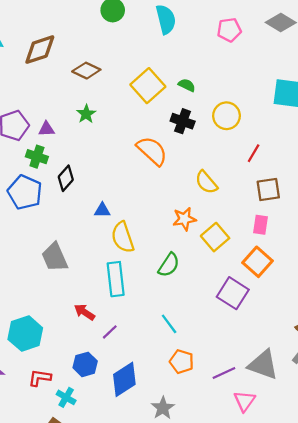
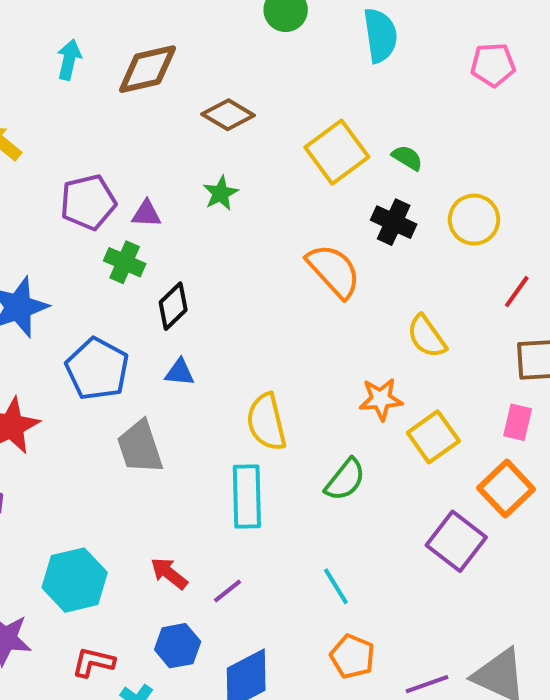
blue pentagon: (25, 192) -> (97, 369), moved
blue triangle: (102, 210) -> (180, 372), moved
red arrow: (84, 312) -> (169, 573), moved

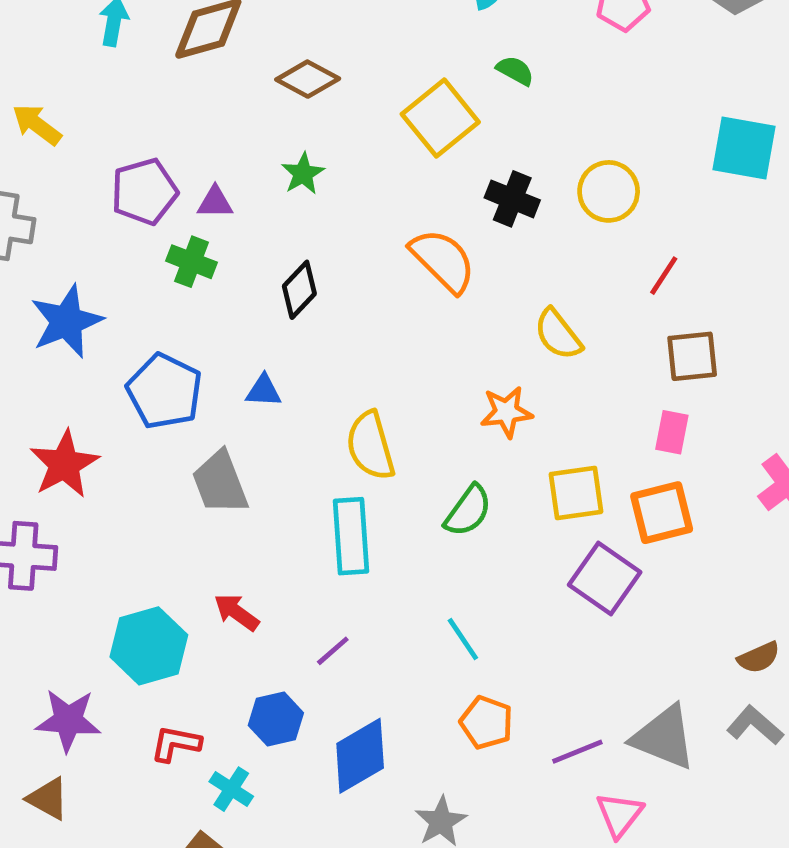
green semicircle: (407, 158) -> (515, 71), moved
black diamond: (173, 306) -> (299, 290), moved
yellow square: (433, 437) -> (576, 493), moved, turned 30
orange square: (506, 489) -> (662, 513), turned 32
red arrow: (169, 573) -> (236, 612), moved

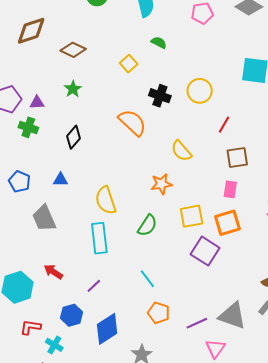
yellow square: (440, 118) -> (129, 64), size x0.6
blue pentagon: (164, 391) -> (19, 182), size x0.7

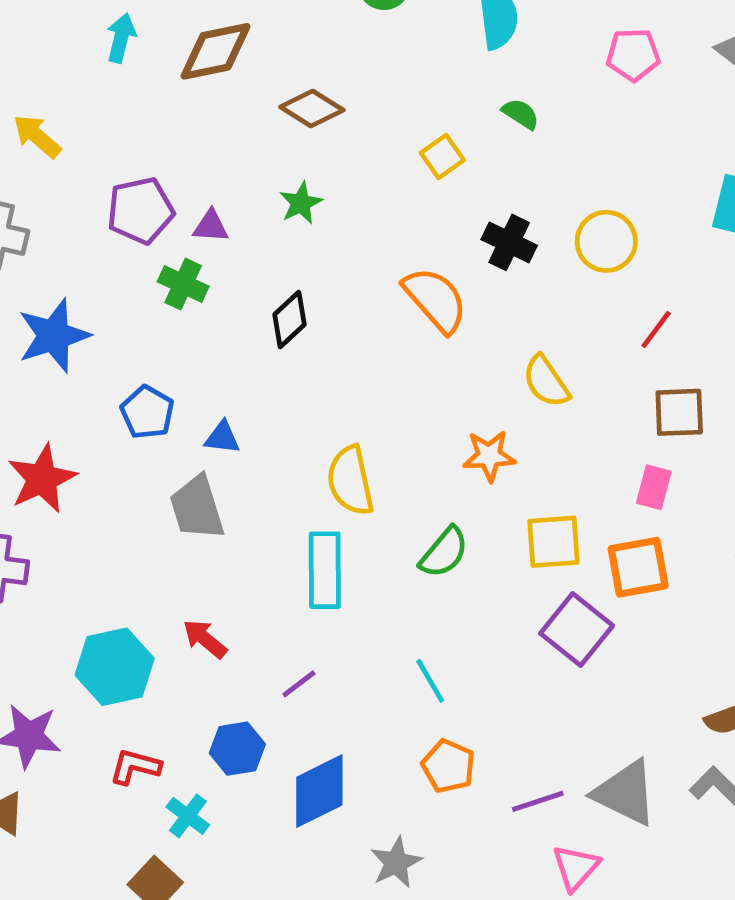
blue triangle: (60, 180) -> (222, 438), moved

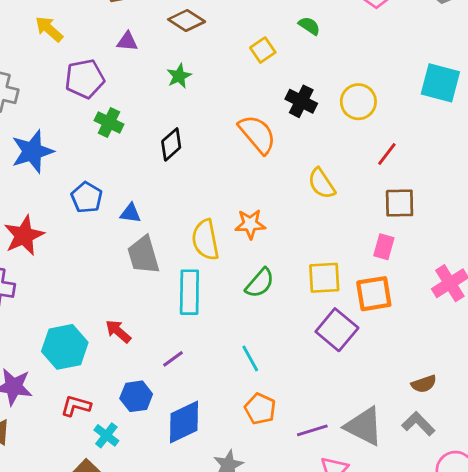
yellow arrow: (37, 136) -> (49, 29), moved
purple triangle: (211, 226) -> (127, 42), moved
orange star: (489, 456) -> (250, 224), moved
gray trapezoid: (197, 508) -> (143, 255), moved

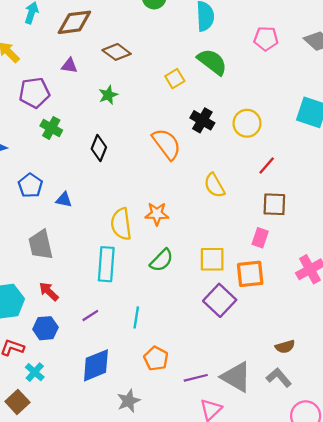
green semicircle: (309, 26) -> (212, 62), size x1.8
black diamond: (171, 144) -> (99, 148), turned -30
gray trapezoid: (143, 255) -> (41, 245), moved
cyan line: (250, 358) -> (136, 317), moved, turned 35
blue hexagon: (136, 396) -> (45, 328), moved

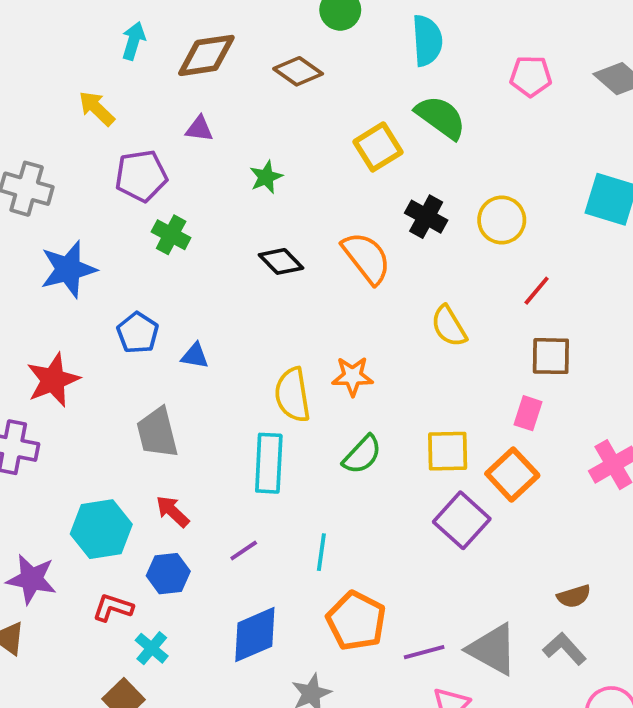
brown diamond: (117, 52) -> (298, 71), moved
yellow square: (175, 79) -> (378, 147), size x1.4
black diamond: (99, 148) -> (281, 261), moved, turned -65
orange square: (250, 274) -> (512, 475), turned -36
orange pentagon: (156, 358) -> (356, 621), size x1.4

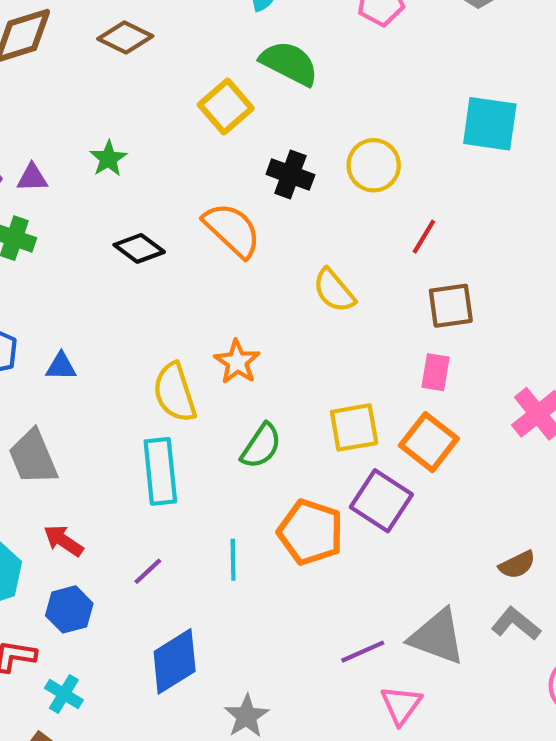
purple triangle: (199, 129) -> (32, 178), moved
orange star: (353, 376) -> (237, 362), turned -30
orange pentagon: (356, 621) -> (311, 532), moved

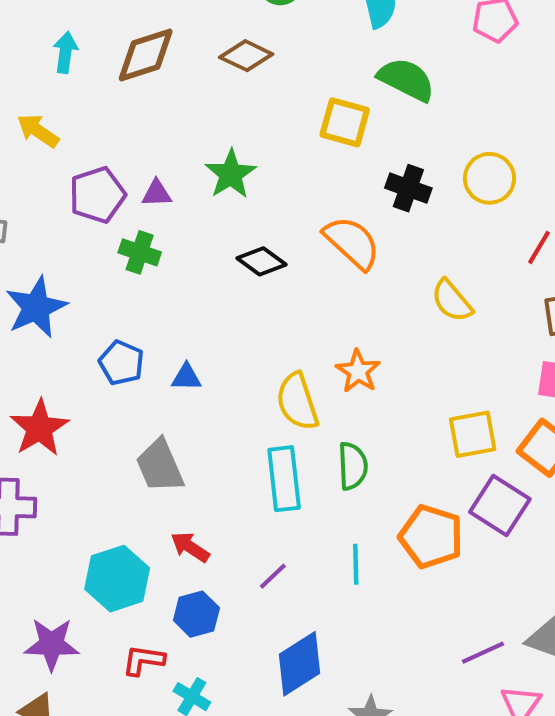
yellow square: (226, 107) -> (345, 122), turned -33
green star: (108, 159) -> (231, 174), size x1.4
green semicircle: (261, 446) -> (353, 466), moved, turned -36

